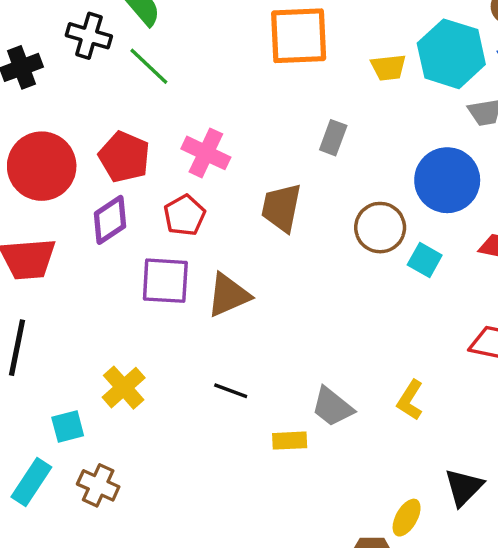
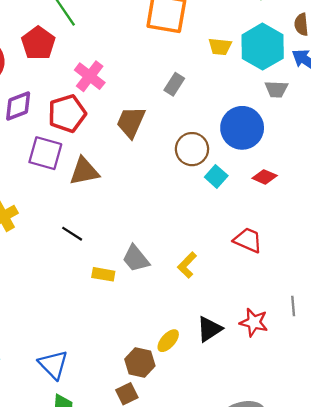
red pentagon: (124, 157) -> (38, 43), moved
red pentagon: (185, 215) -> (67, 113), size x1.4

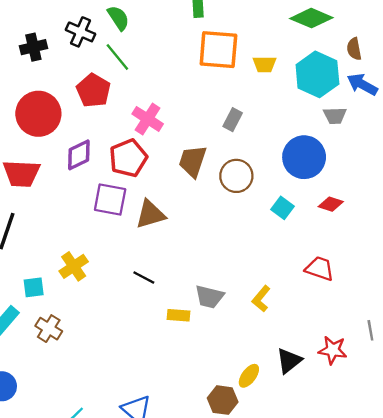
yellow trapezoid: (220, 47) -> (265, 64), moved
brown circle: (192, 149) -> (236, 176), moved
gray trapezoid: (136, 259) -> (209, 297), turned -32

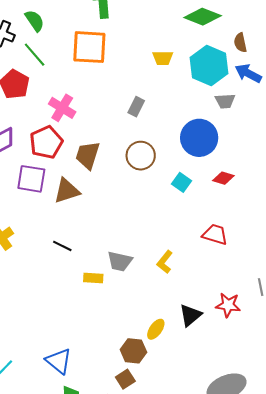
orange square: (218, 50) -> (89, 47), moved
brown trapezoid: (193, 161) -> (88, 155), moved

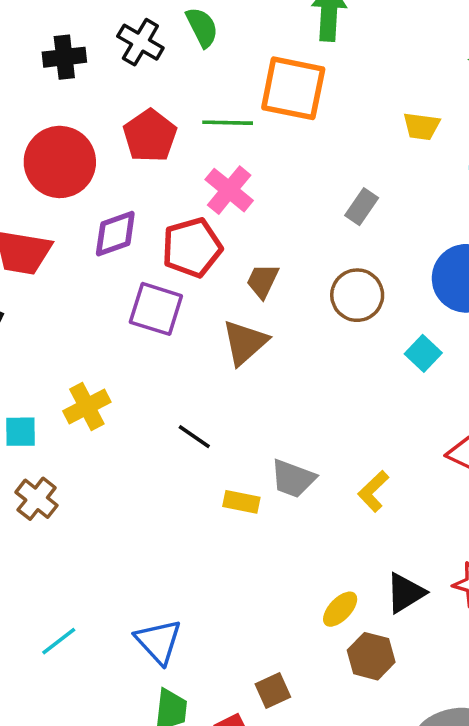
green line: (35, 55) -> (228, 123), moved, turned -56
brown trapezoid: (88, 155) -> (263, 281), size x0.7
brown triangle: (67, 191) -> (245, 342), moved, turned -32
brown hexagon: (133, 351) -> (371, 656), moved

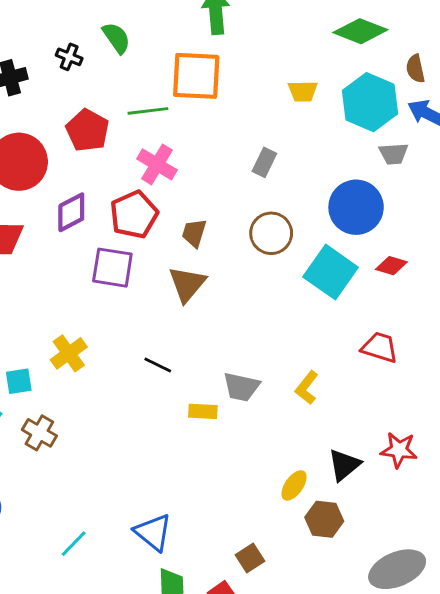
black cross: (140, 42) -> (69, 57), size x0.7
cyan square: (423, 353) -> (331, 272), size x1.8

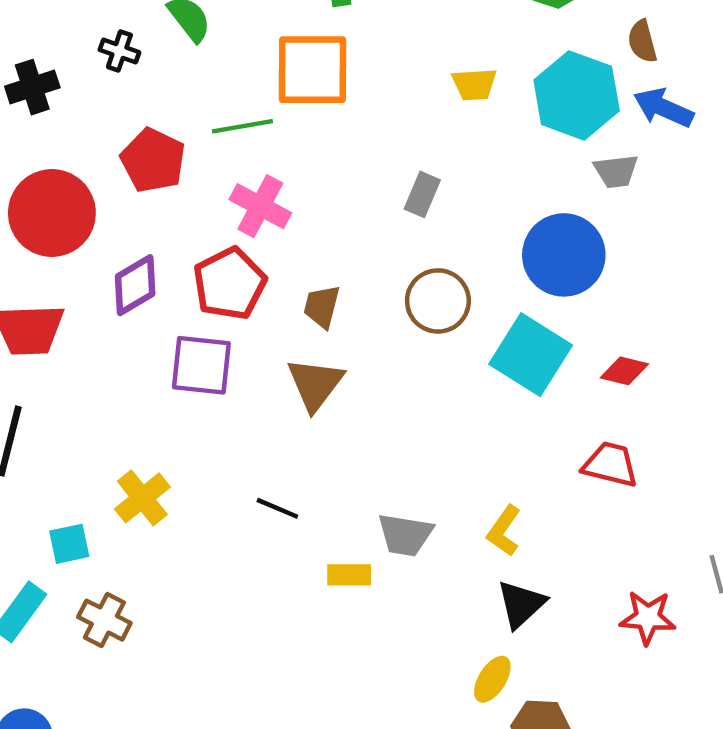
red diamond: (391, 266) -> (624, 371), moved
black triangle: (344, 465) -> (521, 604), moved

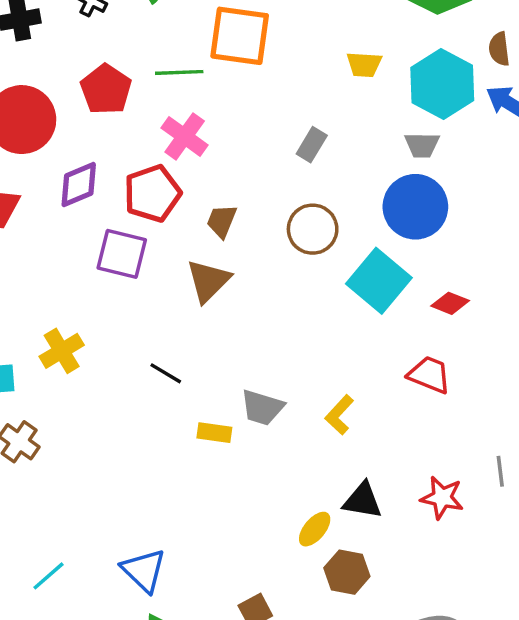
gray trapezoid: (616, 171) -> (422, 145), moved
black triangle: (521, 604) -> (363, 500), moved, turned 45

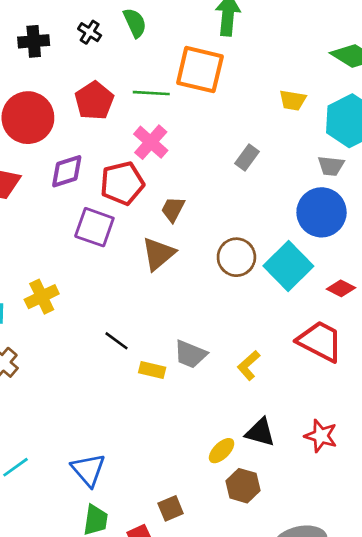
brown circle: (313, 229) -> (236, 257), moved
black line: (166, 373) -> (116, 341), moved
red trapezoid: (429, 375) -> (320, 341), size x1.4

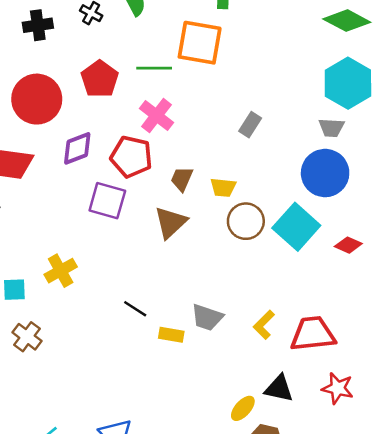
yellow trapezoid: (293, 100) -> (223, 187), moved
red pentagon: (122, 183) -> (131, 157), turned 30
red trapezoid: (320, 341) -> (313, 334), moved, turned -30

